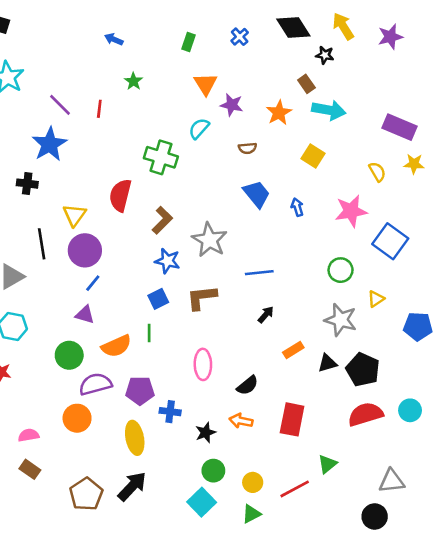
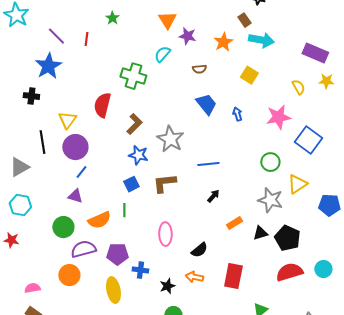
yellow triangle: (376, 299) -> (297, 184), size x1.5

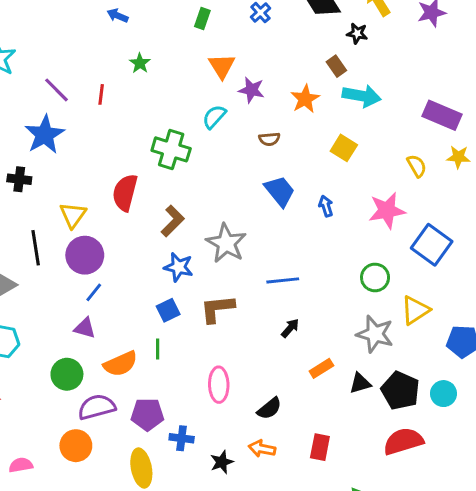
cyan circle: (323, 269) -> (443, 394), moved
red rectangle: (233, 276) -> (320, 447), size x0.7

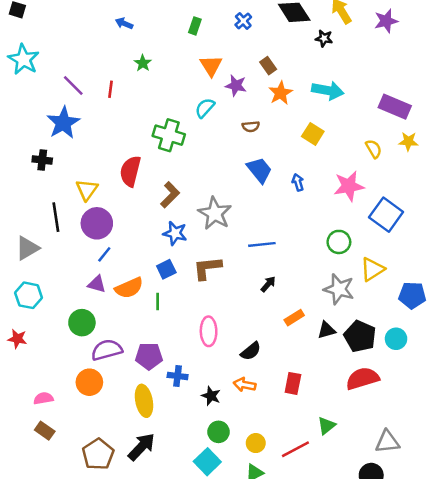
brown rectangle: (336, 66) -> (268, 66), moved
orange semicircle: (121, 364) -> (129, 288), moved
black star: (222, 462) -> (211, 396), turned -30

